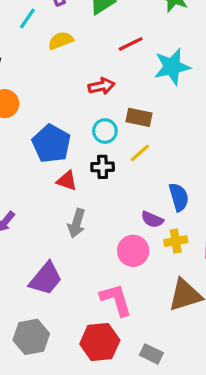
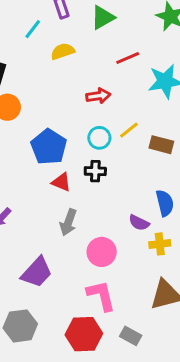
brown rectangle: (139, 117) -> (161, 145), moved
yellow line: (140, 153) -> (129, 130), moved
pink circle: (133, 251) -> (102, 252), moved
gray rectangle: (151, 354) -> (131, 336), moved

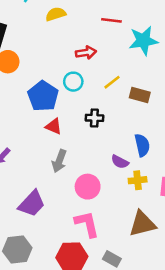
red line: (128, 58) -> (111, 20), turned 30
cyan circle: (99, 138) -> (73, 82), moved
black cross: (95, 171) -> (94, 118), moved

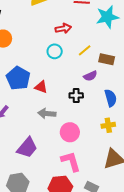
blue pentagon: (43, 96) -> (18, 78), moved
black cross: (94, 118) -> (76, 95), moved
gray arrow: (59, 161) -> (47, 113), turned 78
purple semicircle: (120, 162) -> (90, 76), moved, turned -48

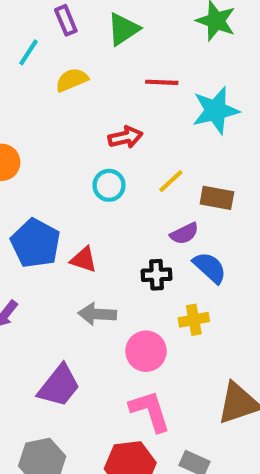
blue semicircle: (111, 98) -> (210, 268), moved, turned -30
yellow cross: (108, 125) -> (194, 320), moved

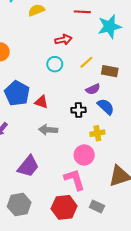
pink circle: (146, 351) -> (84, 155), moved

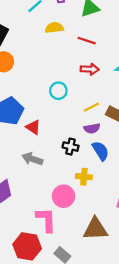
red line: (82, 12) -> (87, 41), moved
red arrow: (63, 40) -> (90, 69), moved
yellow line: (86, 62) -> (91, 107), moved

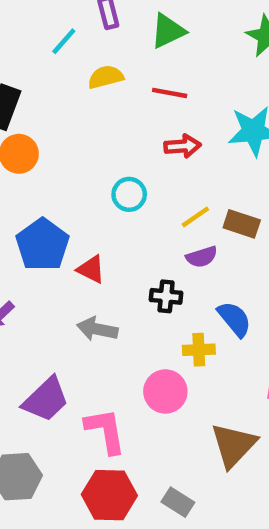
blue semicircle: (101, 151) -> (234, 319), moved
pink L-shape: (46, 220) -> (105, 431), moved
brown triangle: (95, 229) -> (234, 445), turned -36

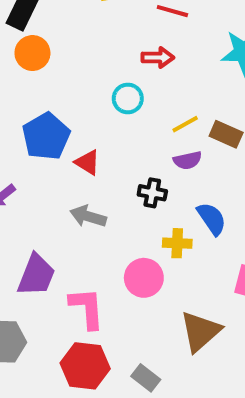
red arrow: (183, 146) -> (158, 58), moved
purple trapezoid: (46, 399) -> (36, 275), turned -30

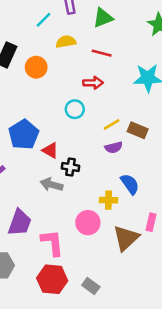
orange circle: (32, 53) -> (36, 67), moved
black cross: (152, 193) -> (71, 167), moved
brown triangle: (200, 331) -> (126, 238), moved

